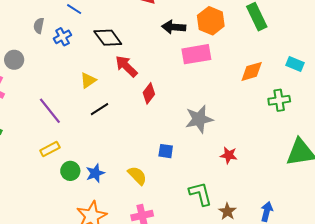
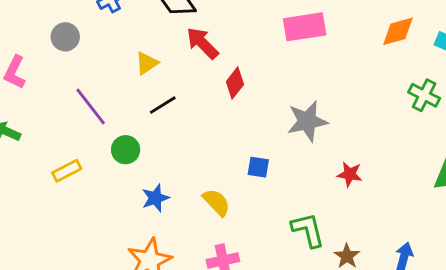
gray circle: (14, 60) -> (65, 37), moved
orange diamond: (252, 71) -> (398, 31), moved
green cross: (279, 100) -> (424, 95), turned 35
yellow rectangle: (50, 149) -> (67, 171), moved
green circle: (70, 171) -> (126, 150), moved

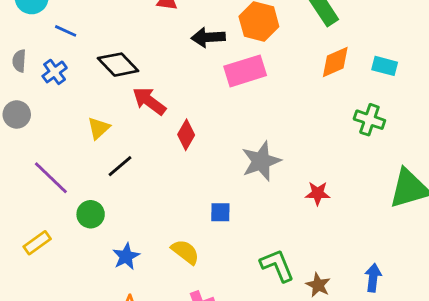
red star: (350, 174) -> (318, 193), moved

